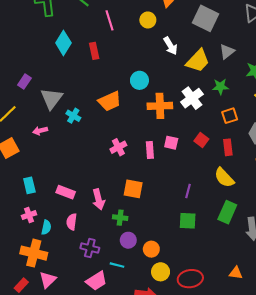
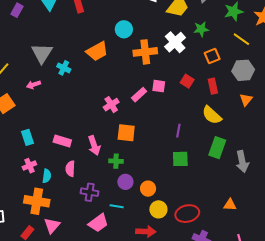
purple rectangle: (24, 81) -> (17, 10), moved
pink cross: (118, 147) -> (111, 105), moved
pink rectangle: (150, 150) -> (139, 95), turned 56

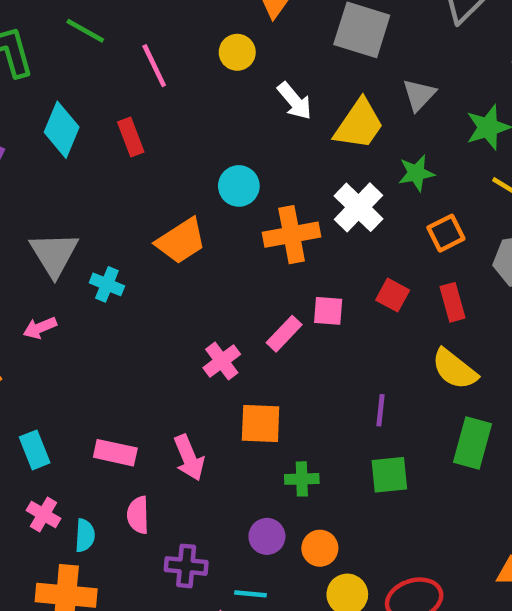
green cross: (116, 161) -> (302, 479), moved
pink cross: (29, 166) -> (44, 514), turned -32

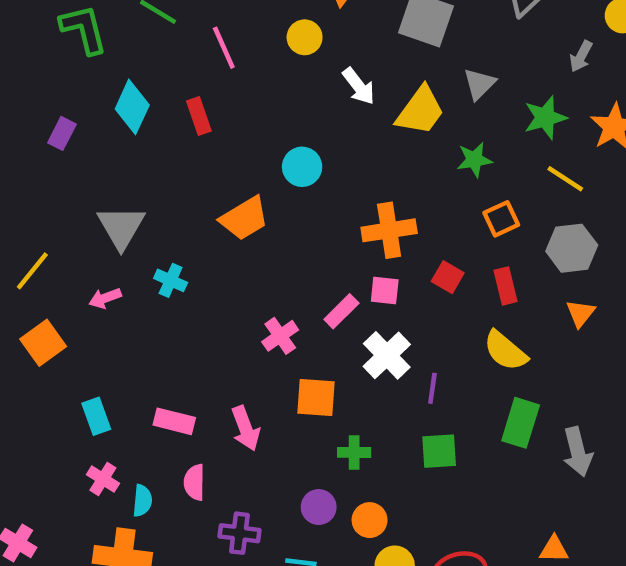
white cross: (359, 207) -> (387, 355), moved
orange cross: (292, 235) -> (389, 230), moved
cyan cross: (107, 284) -> (171, 280), moved

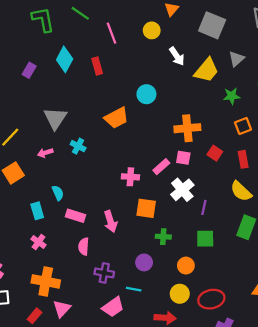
pink cross: (280, 336) -> (130, 177), turned 35
cyan semicircle: (142, 501) -> (58, 193), moved, turned -32
orange circle: (370, 520) -> (186, 266), moved

